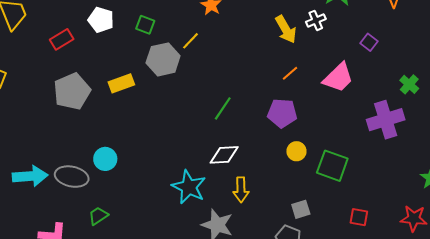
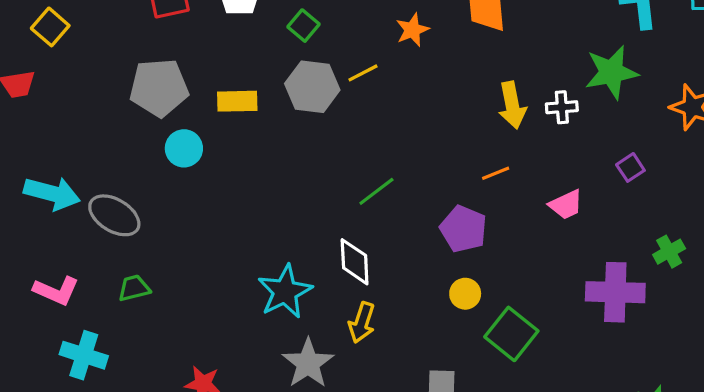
pink trapezoid: (338, 78) -> (566, 205), size x0.7
white diamond: (224, 155) -> (355, 262), turned 72
cyan circle: (105, 159) -> (184, 148), moved

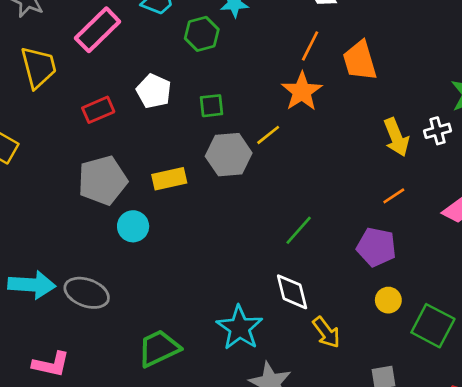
green square: (303, 26) -> (211, 106), turned -35
orange star: (412, 30) -> (302, 91), size x1.4
green trapezoid: (134, 288) -> (159, 348), moved, size x1.6
yellow arrow: (362, 323) -> (326, 332), moved, turned -44

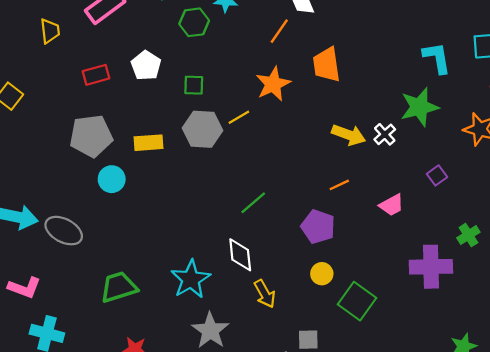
orange line: (310, 46) -> (279, 31), moved
yellow trapezoid: (38, 67) -> (50, 31), size x0.7
white cross: (438, 131) -> (385, 134), turned -35
yellow arrow: (396, 137) -> (349, 135), turned -56

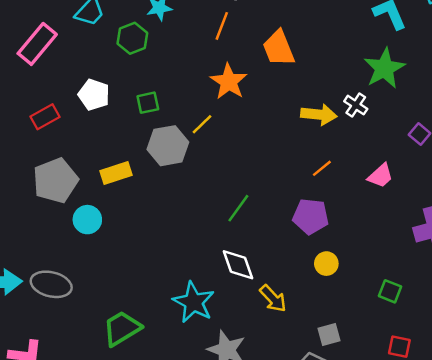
green square: (357, 301) -> (390, 291), moved, size x0.6

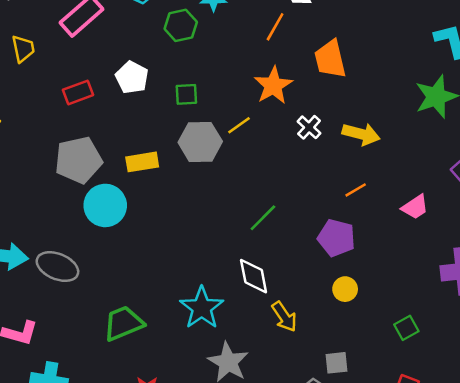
white cross: (356, 105) -> (309, 127), moved
cyan circle: (87, 220) -> (105, 205), size x1.4
green square: (390, 291) -> (406, 328), turned 30

